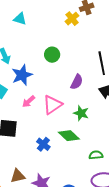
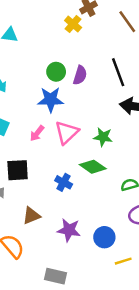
blue star: (22, 75) -> (51, 100), moved, turned 30
purple semicircle: (77, 82) -> (80, 75), moved
brown triangle: (18, 176) -> (31, 216), moved

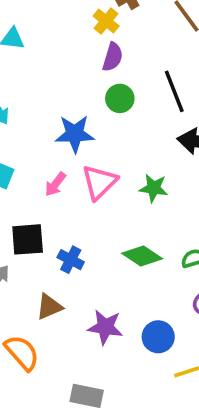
green circle: (56, 72) -> (120, 98), moved
purple semicircle: (80, 75) -> (113, 57), moved
green diamond: (93, 167) -> (142, 256), moved
blue cross: (64, 182) -> (71, 260), moved

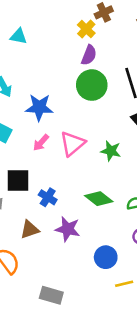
green circle: (120, 98) -> (92, 85), size x1.5
blue star: (75, 134) -> (39, 107), moved
purple star: (105, 327) -> (68, 229), moved

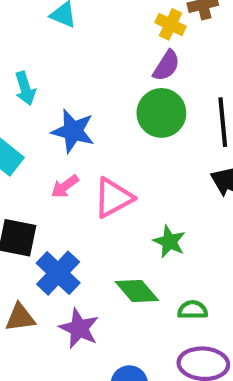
yellow cross: (86, 29) -> (170, 24), turned -30
green star: (111, 151) -> (169, 242), moved
blue cross: (48, 197) -> (58, 273), size x1.5

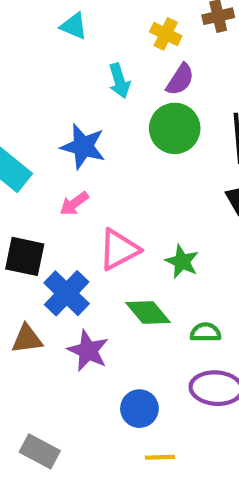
yellow cross: (170, 24) -> (166, 34), moved
cyan arrow: (25, 88) -> (119, 81), moved
pink triangle: (113, 198) -> (119, 250), moved

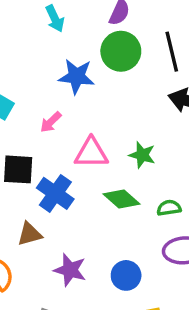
cyan arrow: (119, 81) -> (55, 19), moved
blue star: (83, 147) -> (76, 76), moved
pink triangle: (119, 250) -> (91, 153), turned 36
purple star: (88, 351) -> (70, 270), moved

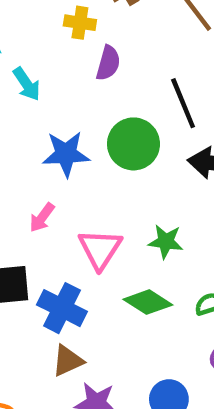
green circle: (121, 51) -> (133, 144), moved
pink triangle: (91, 153) -> (100, 249), turned -48
brown triangle: (30, 234) -> (68, 361), moved

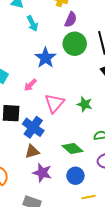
green circle: (133, 144) -> (75, 44), moved
blue star: (66, 154) -> (45, 58), turned 30
green diamond: (148, 302) -> (72, 149), moved

